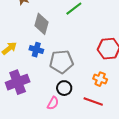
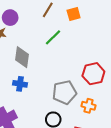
gray pentagon: (61, 62) -> (64, 92), moved

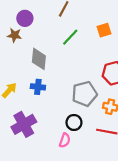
orange square: (74, 14) -> (104, 30), moved

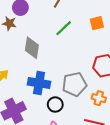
blue cross: (38, 87) -> (39, 83), moved, size x1.5
black circle: (74, 122) -> (55, 105), moved

